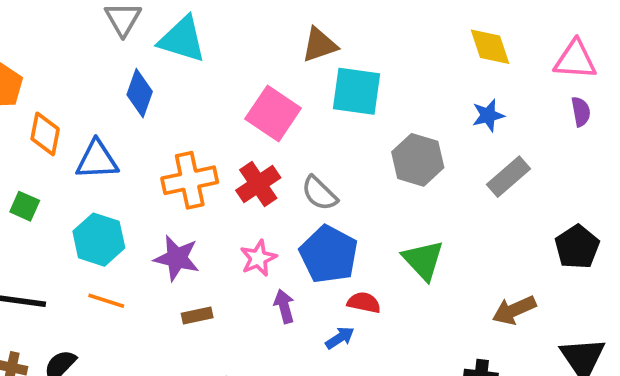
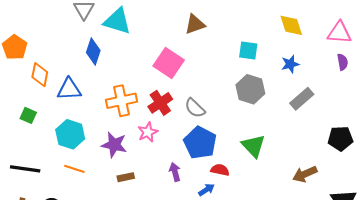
cyan square: (357, 91) -> (248, 50), moved, size x0.7
black pentagon: (577, 247) -> (340, 138), turned 30
pink star: (258, 258) -> (148, 132), moved

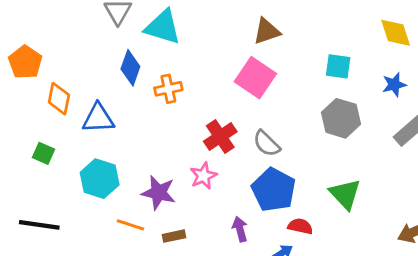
pink square: (169, 63) -> (255, 78), moved
orange cross: (122, 101) -> (168, 89), moved, size x0.7
orange line: (74, 169) -> (130, 225), moved

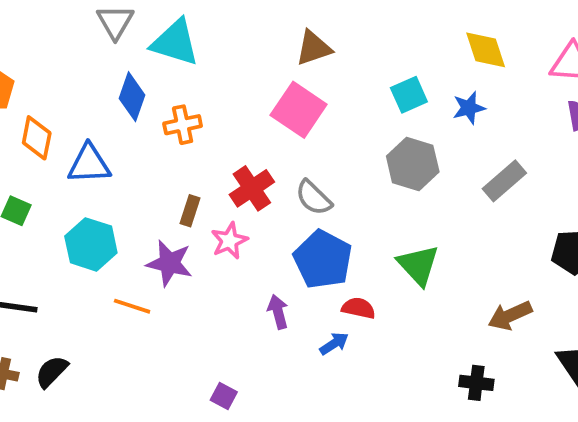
cyan square: (338, 66) -> (409, 95), turned -32
blue star: (394, 85) -> (469, 108), moved
brown rectangle: (174, 236) -> (190, 211), moved, turned -60

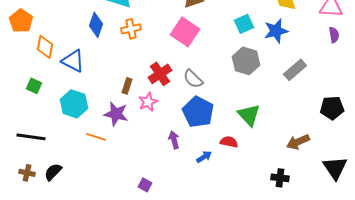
blue star: (469, 108) -> (276, 31), size x1.4
orange cross: (183, 125) -> (131, 29), moved
blue triangle: (89, 164) -> (73, 61), turned 30
red semicircle: (358, 308) -> (229, 142), moved

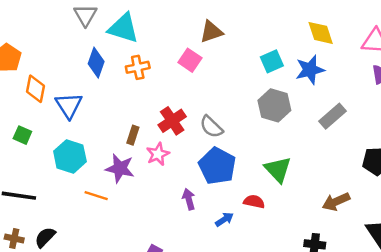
pink square: (185, 32) -> (190, 60), moved, size x0.7
blue triangle: (73, 61) -> (69, 105), turned 30

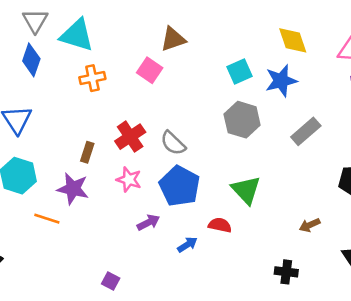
blue diamond: (96, 63) -> (31, 60), moved
pink star: (158, 154) -> (129, 180), moved, turned -30
purple arrow: (189, 199) -> (148, 222), turned 78
brown arrow: (336, 202) -> (310, 225), size x0.7

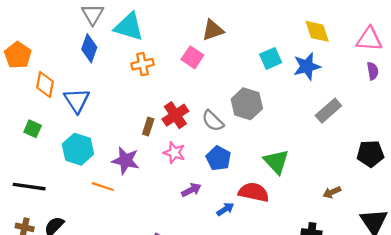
gray hexagon: (242, 120) -> (247, 104), moved
brown rectangle: (87, 152) -> (148, 126), moved
blue pentagon: (180, 186) -> (218, 158), size x0.7
red semicircle: (220, 225) -> (254, 192), size x1.5

